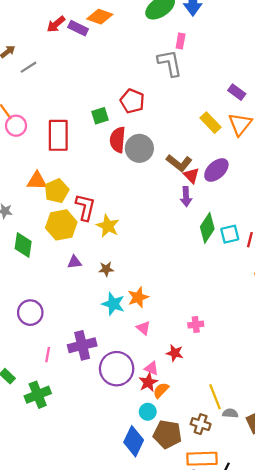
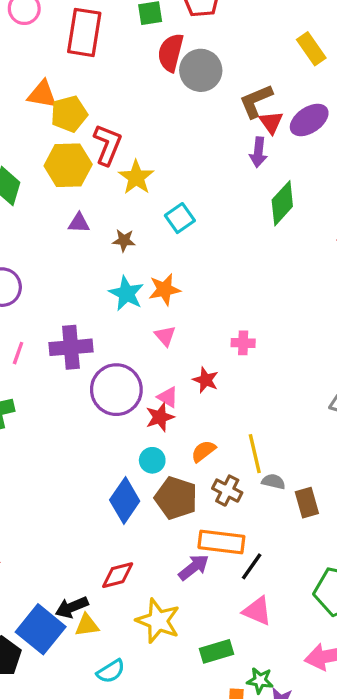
brown L-shape: (179, 163) -> (256, 101), turned 110
cyan square: (230, 234) -> (180, 218), moved, turned -30
orange semicircle: (161, 390) -> (203, 451), moved

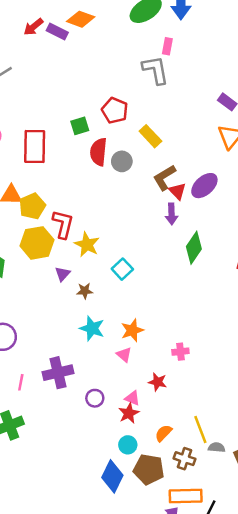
yellow rectangle: (311, 49) -> (150, 136), moved
gray circle: (201, 70) -> (122, 161), size x0.7
purple triangle: (79, 223) -> (63, 274), moved, turned -42
orange star: (164, 290) -> (132, 330), moved
purple circle: (116, 390) -> (95, 398), size x0.5

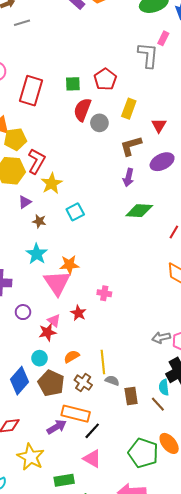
yellow rectangle: (150, 136) -> (129, 109), turned 48
red triangle: (177, 191) -> (159, 125), moved
green diamond: (194, 248) -> (139, 211), turned 44
pink triangle: (124, 355) -> (57, 283), size x2.0

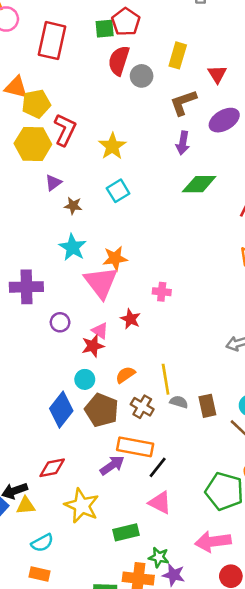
red pentagon: (105, 79) -> (126, 22), moved
yellow star: (52, 183) -> (112, 146), moved
brown rectangle: (131, 396) -> (207, 406), moved

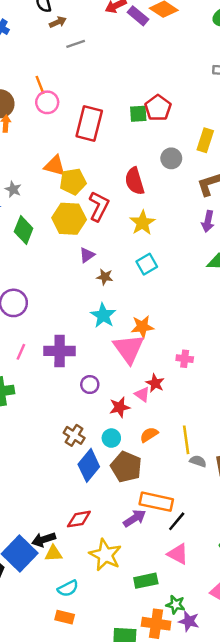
red semicircle: (119, 61) -> (135, 181), moved, turned -36
pink triangle: (100, 331) -> (142, 394), moved
brown cross: (142, 407) -> (74, 435), moved

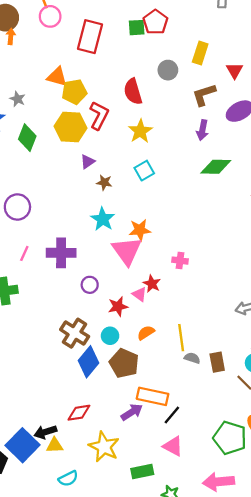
brown cross: (74, 435) -> (75, 333), size x1.4

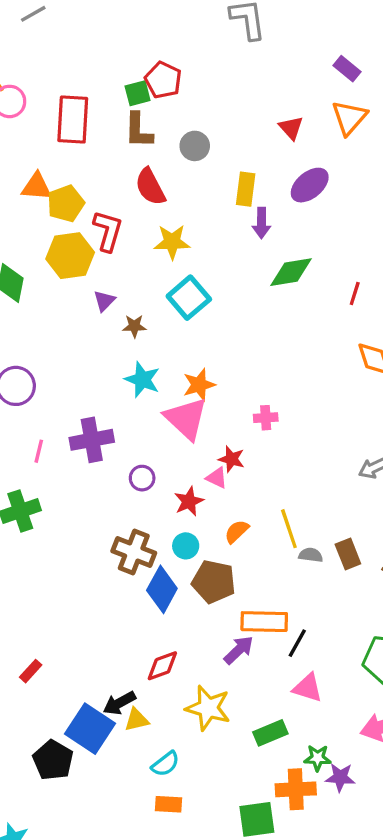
yellow rectangle: (200, 53) -> (246, 189), moved
brown L-shape: (204, 95) -> (139, 130), moved, turned -60
yellow star: (140, 131) -> (172, 242), turned -30
cyan square: (144, 171) -> (189, 298), size x1.4

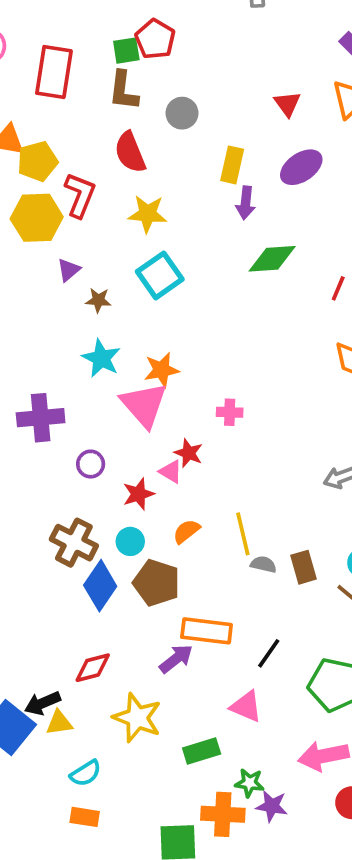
black line: (297, 643) -> (269, 653), moved

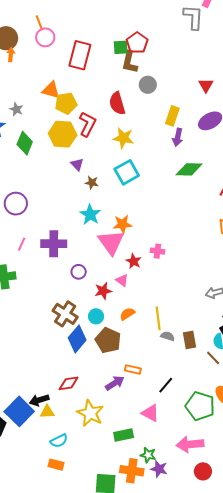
brown L-shape: (123, 91) -> (130, 62), moved
purple triangle: (69, 270) -> (77, 164), turned -40
red star: (189, 453) -> (134, 261), moved
orange rectangle: (207, 631) -> (133, 369), size x0.6

